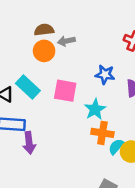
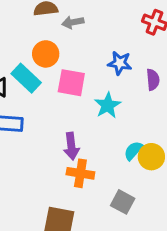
orange circle: (44, 51) -> (46, 54), moved
orange cross: (102, 133) -> (80, 173), moved
purple arrow: (29, 143) -> (71, 146), moved

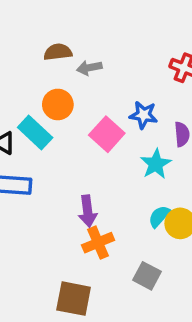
pink square: (71, 83) -> (107, 134), moved, turned 32
cyan star: (108, 105) -> (156, 164), moved
orange cross: (80, 173) -> (98, 243), turned -32

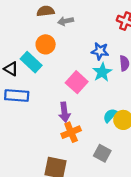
pink square: (107, 134) -> (77, 82), moved
cyan star: (156, 164) -> (102, 72), moved

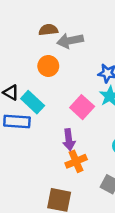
gray arrow: (66, 21) -> (70, 41), size x1.5
cyan rectangle: (31, 62) -> (33, 102), moved

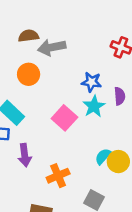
purple arrow: (69, 140) -> (25, 155), moved

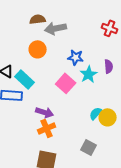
blue star: (91, 82) -> (76, 57), moved
purple arrow: (25, 155) -> (45, 112), moved, turned -66
orange cross: (58, 176) -> (47, 128), moved

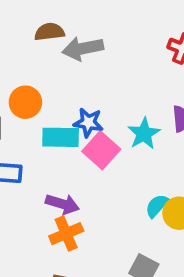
orange circle: (38, 49) -> (25, 102), moved
blue star: (76, 57) -> (88, 123), moved
cyan rectangle: (25, 79) -> (61, 137), moved, turned -42

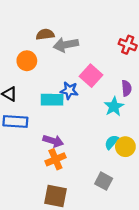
orange circle: (25, 102) -> (27, 61), moved
cyan star: (144, 134) -> (114, 107), moved
pink square: (101, 150) -> (91, 76), moved

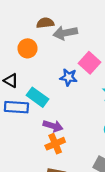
cyan rectangle: (52, 100) -> (37, 97), moved, turned 35

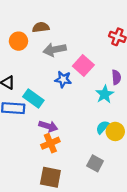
gray arrow: (65, 33) -> (55, 50), moved
orange circle: (27, 48) -> (18, 41), moved

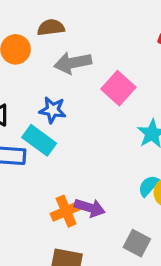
blue star: (63, 79) -> (53, 110), moved
purple arrow: (48, 126) -> (90, 208), moved

